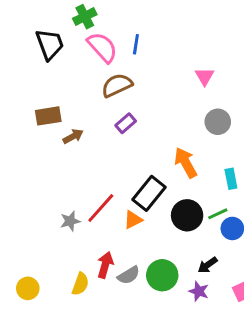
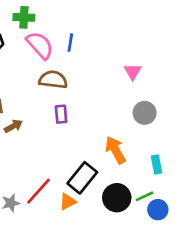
green cross: (85, 17) -> (24, 17), turned 30
brown semicircle: (117, 85) -> (53, 80), turned 32
purple rectangle: (126, 123) -> (61, 114), turned -54

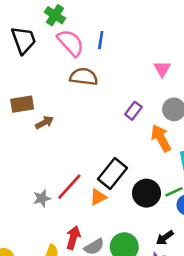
green cross: (24, 17) -> (55, 15), turned 30
purple rectangle: (61, 114) -> (133, 111), moved, turned 42
orange arrow: (115, 150) -> (161, 138), moved

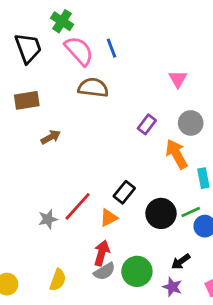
blue line: (101, 40) -> (112, 48), turned -30
brown rectangle: (22, 104) -> (27, 100), moved
black rectangle: (112, 173) -> (124, 192), size x0.7
red arrow: (73, 238) -> (102, 253), moved

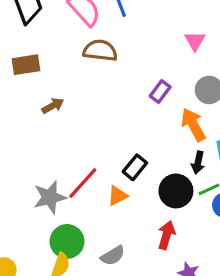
gray star: (48, 219) -> (50, 197), size x1.5
red arrow: (102, 253) -> (166, 235), moved
black arrow: (181, 261) -> (198, 163), moved, turned -42
green circle: (137, 271) -> (67, 241), moved

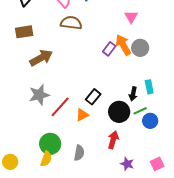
brown arrow: (53, 106) -> (41, 58), size x1.6
orange arrow: (193, 125) -> (123, 45), moved
gray star: (50, 197) -> (39, 95), moved
gray semicircle: (113, 256) -> (79, 153), turned -49

